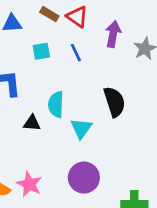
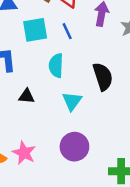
cyan square: (41, 51) -> (35, 30), size x1.5
cyan semicircle: (56, 104) -> (56, 66), moved

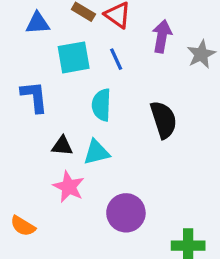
cyan triangle: (72, 101) -> (97, 152), moved, turned 40
pink star: (24, 153) -> (69, 187), moved

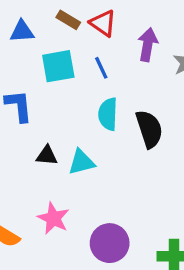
cyan semicircle: (101, 105) -> (108, 114), moved
pink star: (69, 187) -> (53, 218), moved
purple circle: (126, 213) -> (110, 243), moved

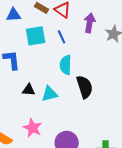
black semicircle: (149, 129) -> (85, 87), moved

